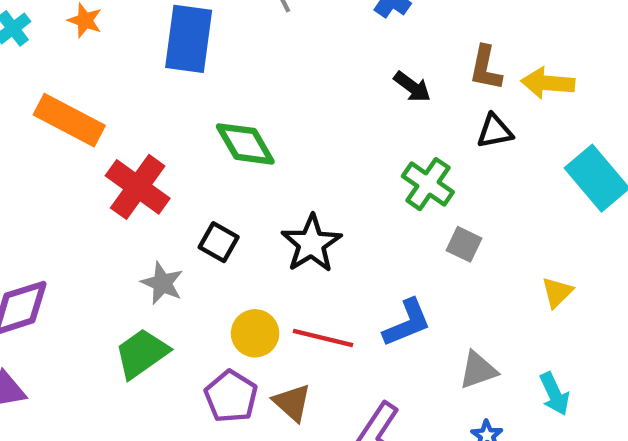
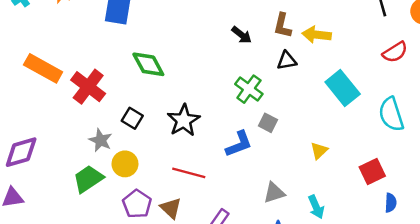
orange rectangle: (69, 120) -> (43, 68), moved
blue L-shape: (407, 323) -> (239, 144), moved
yellow circle: (255, 333) -> (125, 164), moved

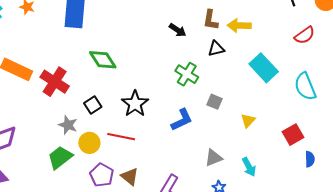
black square: (132, 118) -> (93, 105), turned 30
gray square: (268, 123) -> (214, 102), moved
red line: (189, 173) -> (121, 137), moved

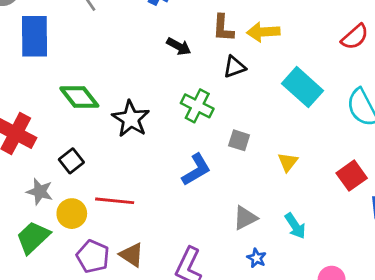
black star: (135, 104) -> (131, 119), moved

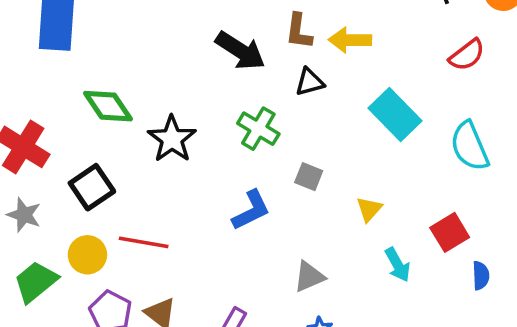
black arrow: (179, 46) -> (240, 51), size x1.6
black square: (71, 161) -> (92, 187), size x1.4
gray star: (40, 192) -> (24, 215), moved
cyan arrow: (295, 226) -> (398, 265), moved

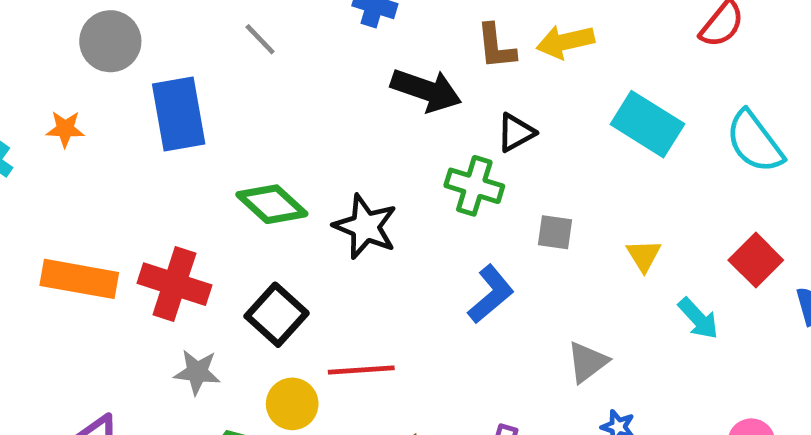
black triangle: (310, 82) -> (516, 133), moved

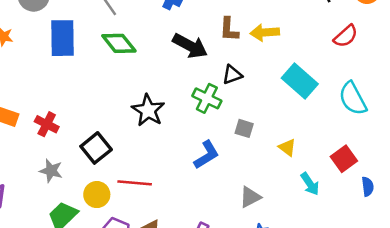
green diamond: (272, 204) -> (119, 43), moved
yellow triangle: (644, 255) -> (287, 147), turned -30
red cross: (174, 284) -> (47, 124), size x0.7

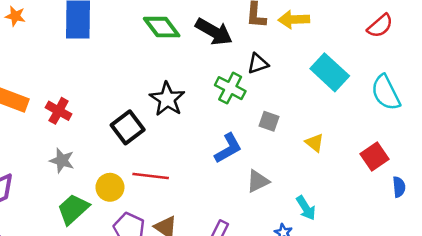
green diamond: (119, 43) -> (162, 27), moved
black square: (96, 148) -> (128, 127), moved
cyan arrow: (310, 184) -> (306, 208), moved
gray triangle: (250, 197) -> (258, 181), moved

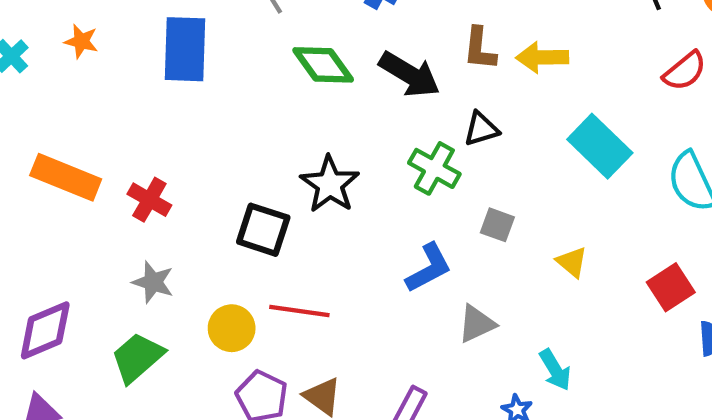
black square: (128, 127) -> (263, 230), turned -36
green trapezoid: (73, 209) -> (137, 357), moved

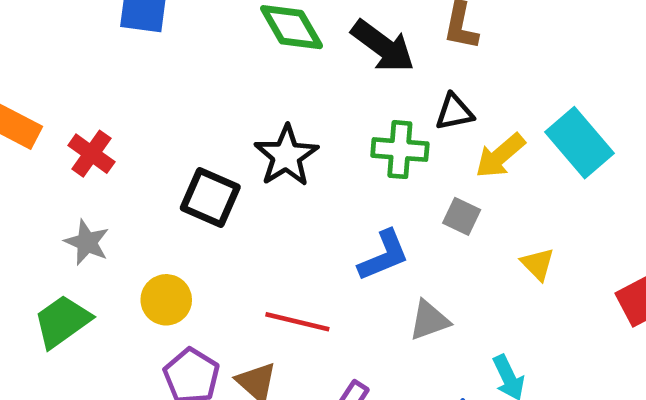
yellow arrow: (542, 57) -> (500, 156), moved, turned -45
green cross: (434, 168) -> (400, 150), turned -30
red line: (299, 311) -> (297, 322), moved

